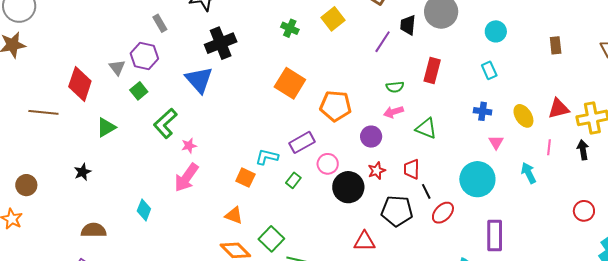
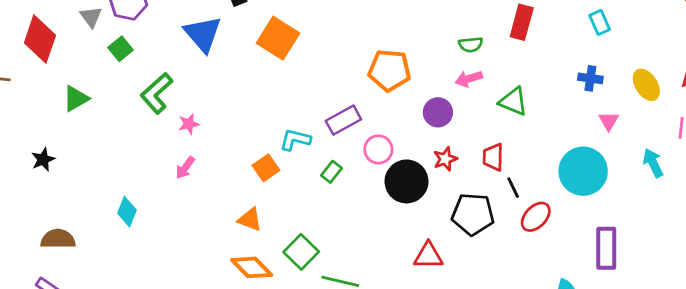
orange square: (290, 83) -> (278, 38), moved
pink arrow: (186, 178) -> (185, 168), size x0.6
orange square: (245, 178) -> (266, 168), turned 30

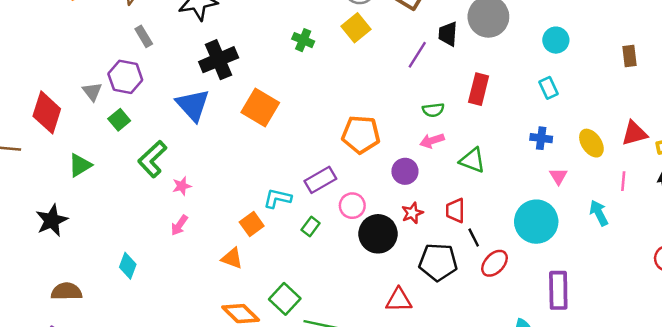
black star: (43, 159) -> (52, 220), size x1.5
orange triangle: (250, 219) -> (232, 258), moved

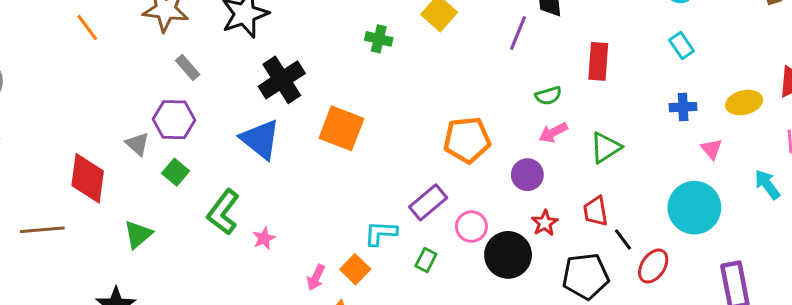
yellow ellipse: (591, 143) -> (744, 103), turned -60
green triangle: (472, 160) -> (606, 148), turned -44
pink arrow: (179, 225) -> (316, 278), moved

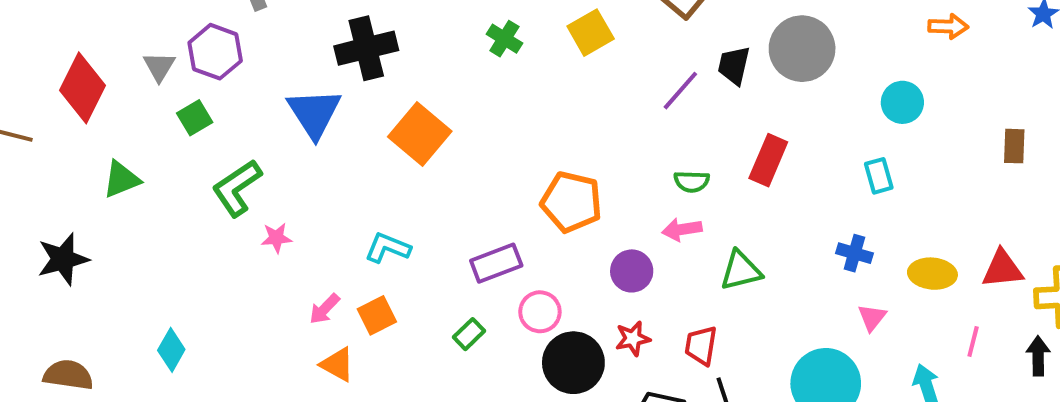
cyan L-shape: (381, 233) -> (388, 248), moved

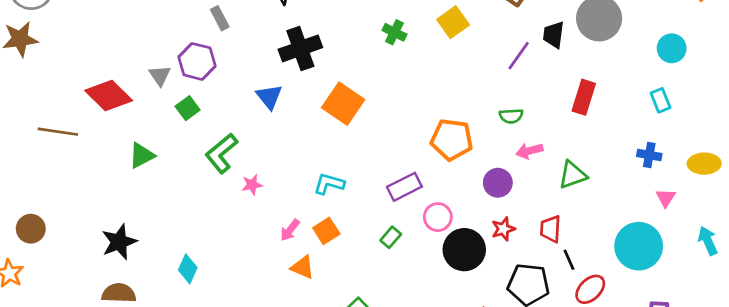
red diamond: (82, 88) -> (109, 95), turned -66
blue triangle: (314, 113) -> (269, 97), size x0.7
green semicircle: (692, 182) -> (511, 116), moved
black star: (63, 259) -> (119, 242), moved

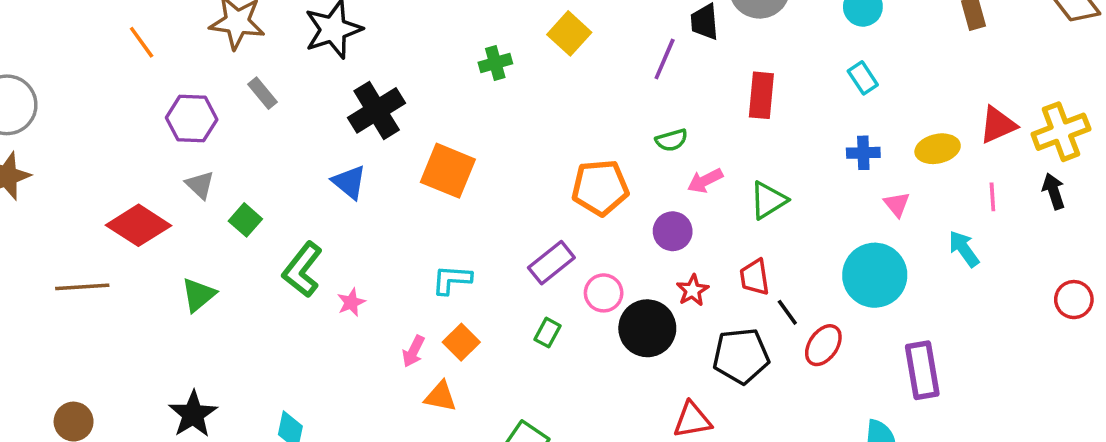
green cross: (394, 32) -> (495, 63), turned -30
purple hexagon: (197, 61) -> (192, 119), moved

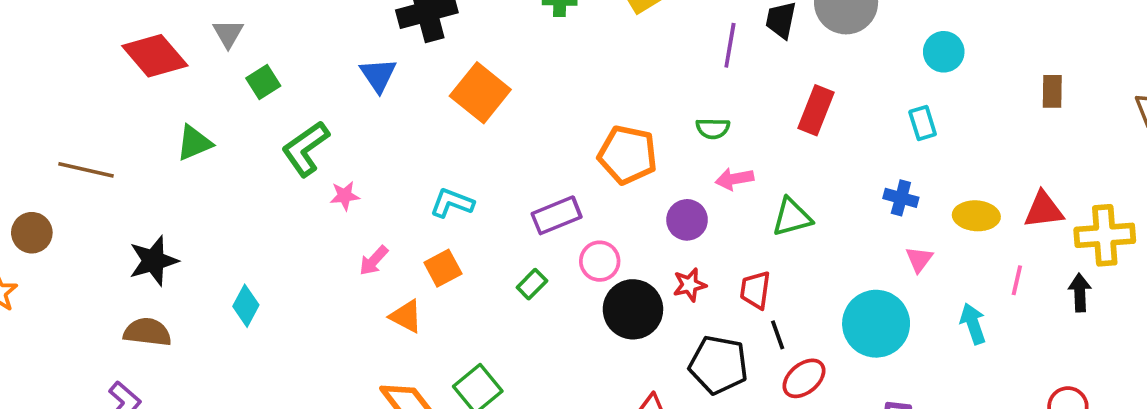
purple line: (665, 59) -> (730, 45), turned -30
brown line: (82, 287) -> (86, 170), moved
pink arrow: (413, 351) -> (374, 261), moved

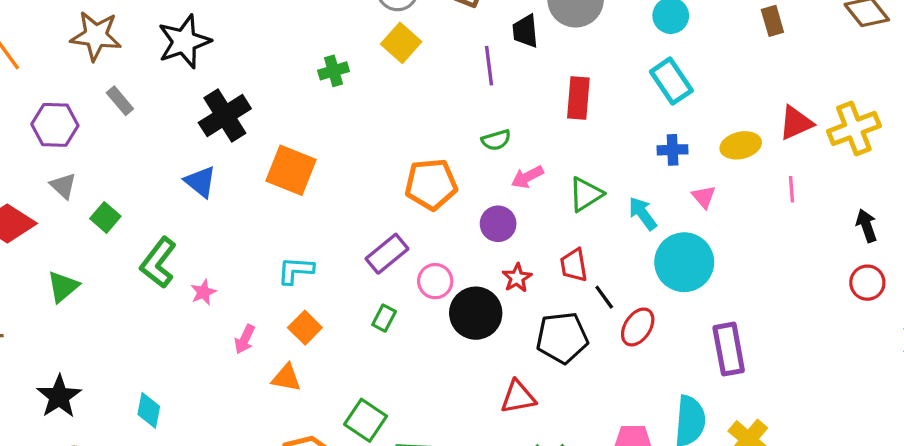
cyan rectangle: (923, 123) -> (671, 81), size x1.5
black arrow: (1080, 293) -> (866, 226), moved
cyan arrow: (973, 324) -> (643, 214), moved

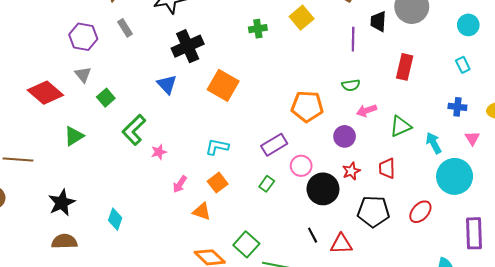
cyan rectangle: (671, 81) -> (463, 65), size x0.6
black line: (604, 297) -> (313, 235), moved

